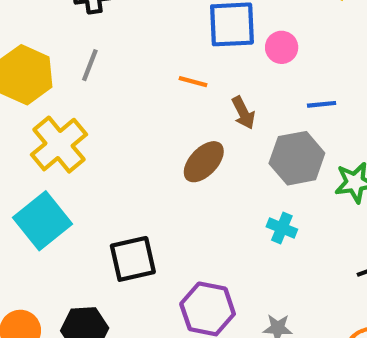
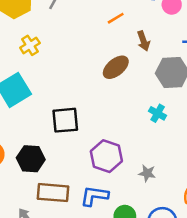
orange line: (193, 82) -> (116, 18), turned -54
yellow cross: (59, 145) -> (30, 45), size x0.6

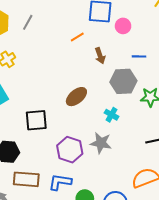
brown ellipse: (116, 67) -> (76, 97), moved
gray star: (147, 173) -> (101, 143), moved, size x1.5

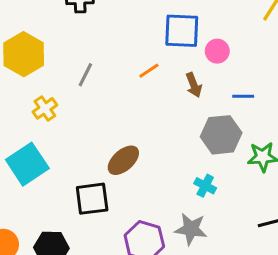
gray line: (28, 22) -> (85, 75), moved
brown arrow: (100, 56) -> (194, 85), moved
brown ellipse: (76, 97) -> (123, 160), moved

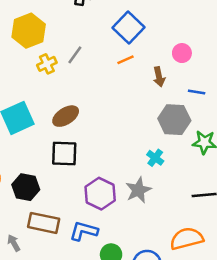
blue square: (182, 31) -> (128, 28), moved, turned 32
yellow cross: (45, 108) -> (47, 64), moved
brown ellipse: (123, 160) -> (66, 116), moved
gray star: (191, 229) -> (138, 190), turned 30

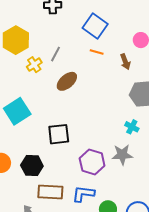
orange line: (125, 60) -> (97, 52), turned 48
brown ellipse: (66, 116) -> (67, 81), moved
gray star: (138, 190) -> (122, 155), turned 30

